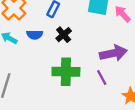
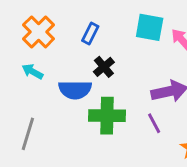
blue semicircle: (35, 35) -> (75, 90), moved, size x1.5

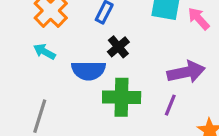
purple line: (154, 123) -> (170, 105), turned 50

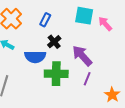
purple arrow: (186, 72) -> (82, 56), moved, turned -120

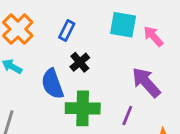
purple arrow: (82, 56) -> (146, 82), moved
blue semicircle: (35, 57) -> (52, 84), turned 70

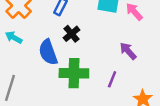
purple arrow: (146, 82) -> (128, 51), size x0.7

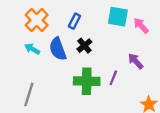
blue semicircle: (48, 52) -> (58, 49), moved
purple line: (112, 79) -> (113, 78), moved

